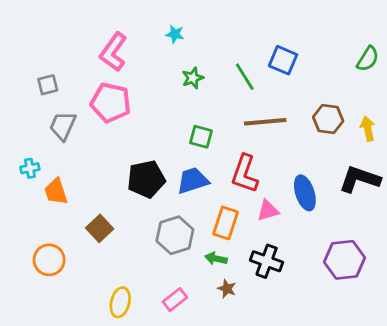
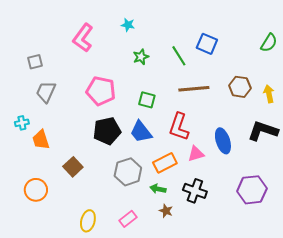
pink pentagon: (111, 103) -> (101, 91), moved
blue trapezoid: (193, 181) -> (141, 132), turned -110
orange rectangle: (226, 223) -> (165, 163), turned 45

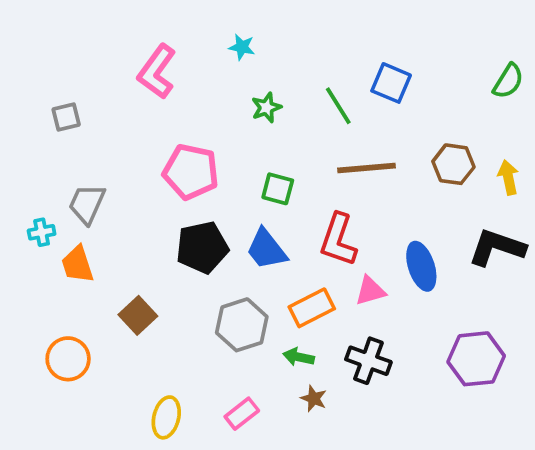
gray trapezoid: (46, 92) -> (87, 204), moved

